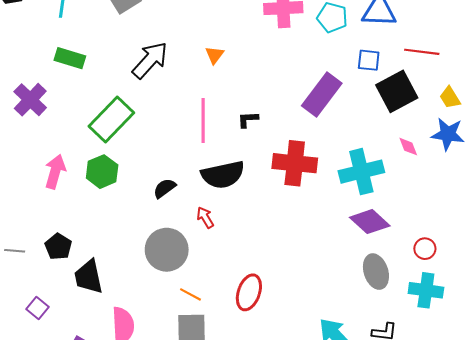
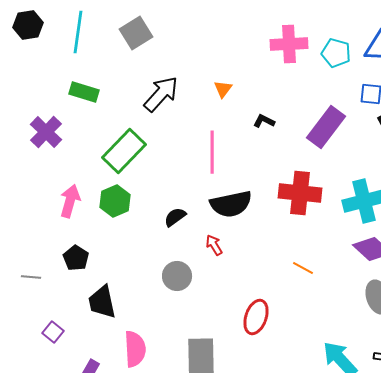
black L-shape: (248, 120) -> (264, 121), moved, turned 30
black pentagon: (58, 247) -> (76, 258), moved
gray circle: (167, 250) -> (177, 276), size x0.7
orange line: (191, 294) -> (303, 268), moved

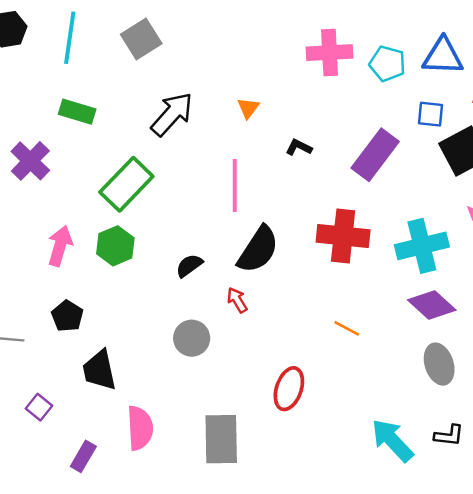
black semicircle: (231, 204) -> (258, 250), turned -45

